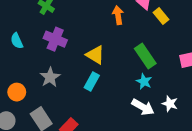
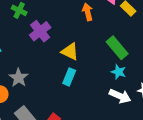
purple cross: (55, 39) -> (40, 31), moved, turned 35
gray star: (50, 77) -> (19, 78), moved

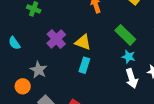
purple cross: (40, 31) -> (56, 39), moved
white arrow: (120, 96) -> (132, 78), turned 54

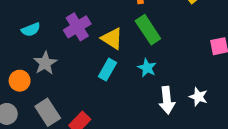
green rectangle: (125, 35) -> (148, 30), moved
cyan semicircle: (14, 43) -> (31, 30), moved, turned -88
cyan star: (129, 57) -> (147, 68), moved

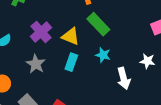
gray star: (45, 63) -> (36, 64), moved
white star: (198, 97) -> (147, 61), moved

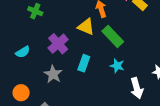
yellow triangle: (71, 36) -> (86, 27), moved
cyan rectangle: (71, 62) -> (84, 63), moved

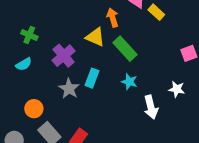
green cross: (35, 11) -> (29, 35), moved
gray star: (53, 74) -> (69, 89), moved
orange circle: (21, 93) -> (34, 109), moved

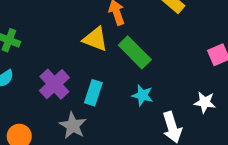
purple cross: (64, 56) -> (54, 84), moved
gray star: (69, 89) -> (73, 126), moved

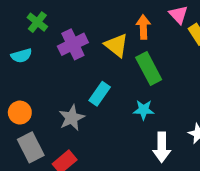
purple cross: (54, 84) -> (73, 44), moved
cyan star: (142, 95) -> (144, 110), turned -30

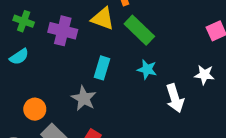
purple cross: (73, 44) -> (63, 31), turned -32
cyan star: (144, 110) -> (147, 69), turned 30

